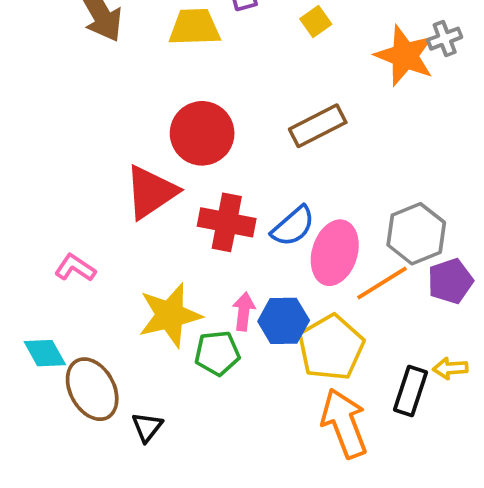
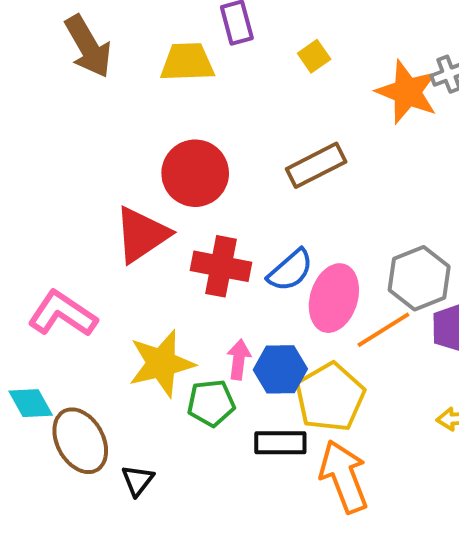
pink L-shape: (75, 268) -> (62, 314), size x1.6
black rectangle: (411, 391) -> (280, 443), moved, turned 72

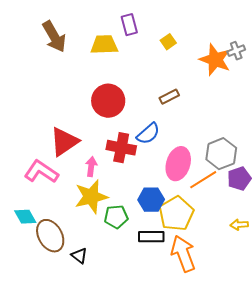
brown rectangle: (316, 165) -> (169, 97), size x0.7
red triangle: (142, 235) -> (64, 142), moved
blue semicircle: (290, 270) -> (148, 134), moved
pink arrow: (239, 359) -> (91, 167), moved
black triangle: (138, 480) -> (79, 256), turned -30

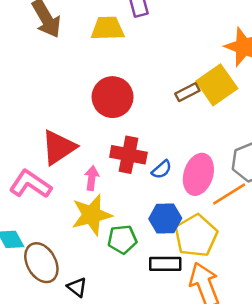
yellow square: (168, 42) -> (217, 85), moved, size x2.0
blue semicircle: (148, 134) -> (162, 169), moved, size x0.7

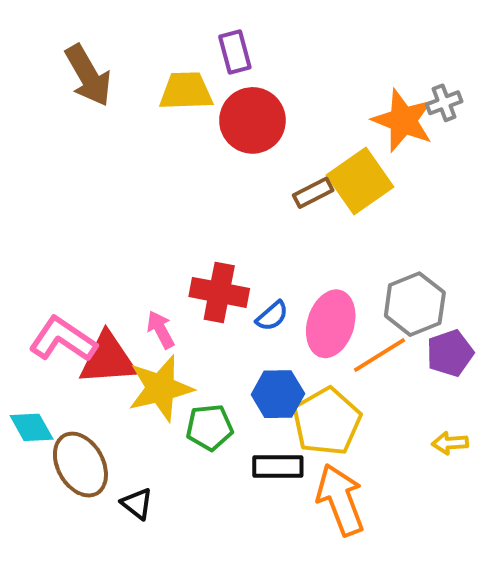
red circle: (113, 97) -> (252, 120), moved
red triangle: (59, 147) -> (108, 359), moved, turned 30
pink arrow: (92, 178) -> (161, 330), turned -35

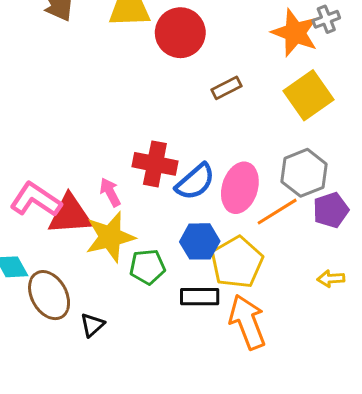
yellow square: (360, 181) -> (308, 95), moved
blue semicircle: (272, 316) -> (195, 182), size x1.6
black triangle: (137, 504) -> (92, 325), turned 40

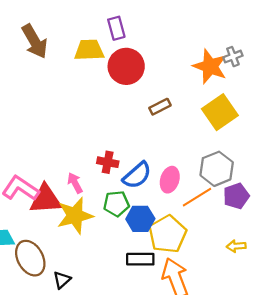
red cross: (155, 164) -> (108, 162), size x0.7
pink ellipse: (240, 188) -> (170, 180), size x0.7
green pentagon: (147, 267) -> (116, 204), moved

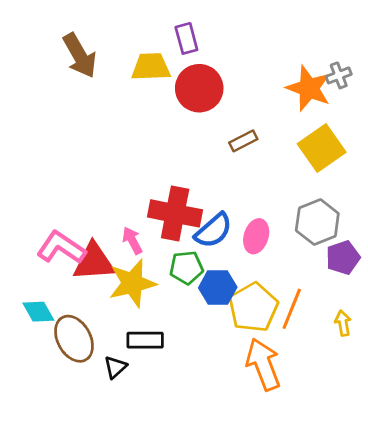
red cross: (108, 162) -> (175, 213), size x1.8
orange line: (197, 197) -> (292, 309), moved, turned -36
yellow arrow: (236, 246) -> (343, 323), turned 84
black rectangle: (140, 259) -> (145, 340), moved

